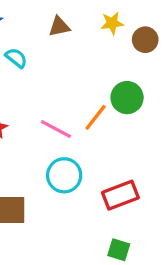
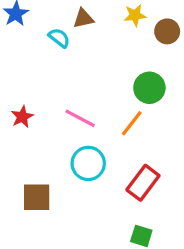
cyan semicircle: (16, 58) -> (59, 38), moved
orange line: (96, 117) -> (132, 123), moved
red rectangle: (120, 195) -> (143, 183), turned -32

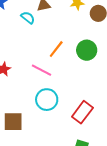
orange line: (132, 123) -> (56, 49), moved

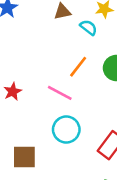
cyan semicircle: (28, 18) -> (89, 27), moved

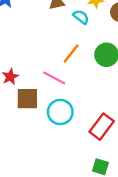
brown square: (24, 157) -> (27, 99), moved

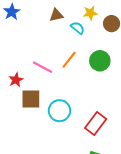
pink line: (54, 78) -> (42, 67), moved

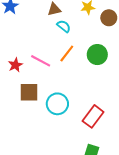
cyan semicircle: (78, 28) -> (64, 26), moved
red star: (16, 80) -> (15, 65), moved

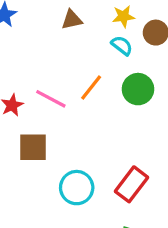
cyan semicircle: (64, 26) -> (122, 45), moved
cyan circle: (57, 104) -> (77, 188), moved

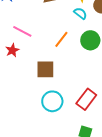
pink line: (51, 99) -> (22, 31), moved
brown square: (33, 147) -> (45, 69), moved

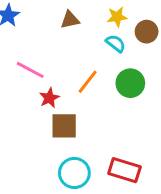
red star: (12, 50) -> (49, 98), moved
red rectangle: (86, 99) -> (124, 170), turned 70

